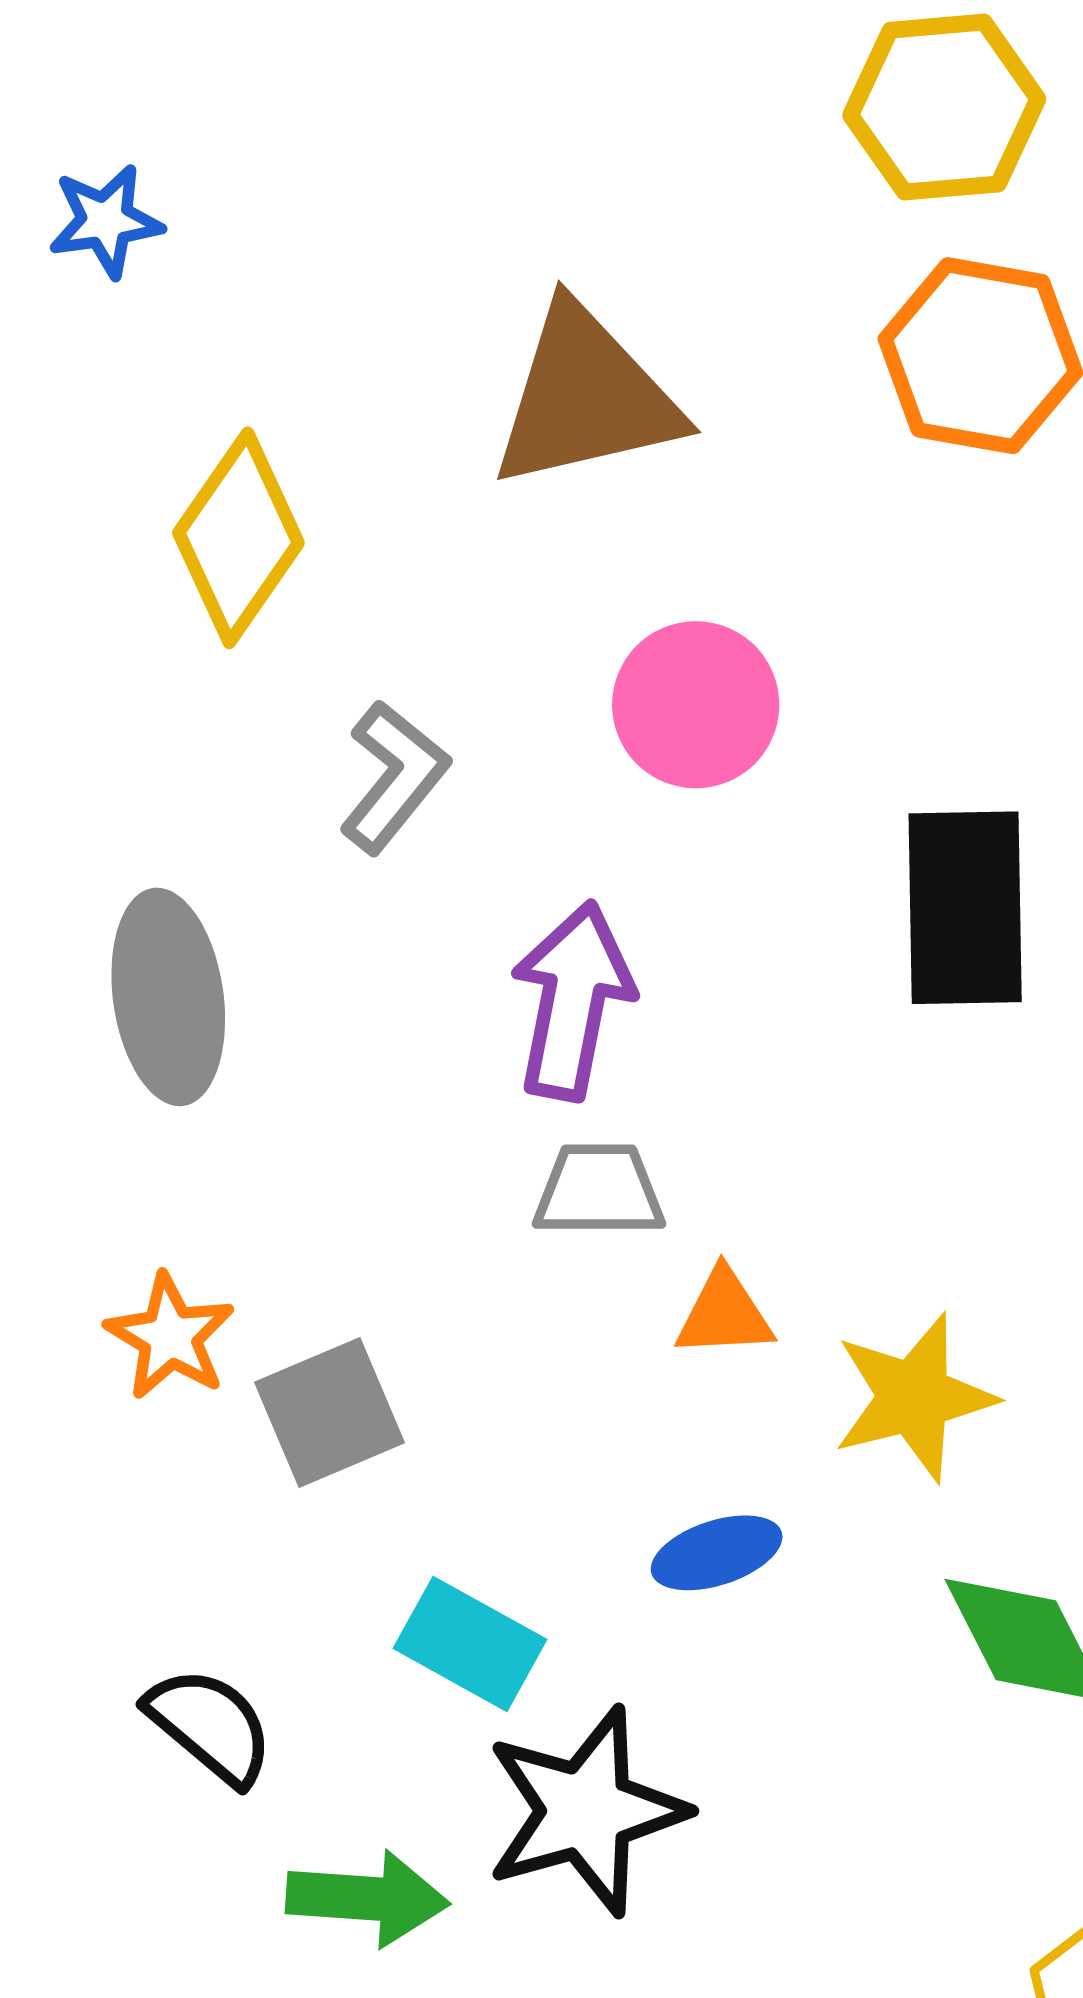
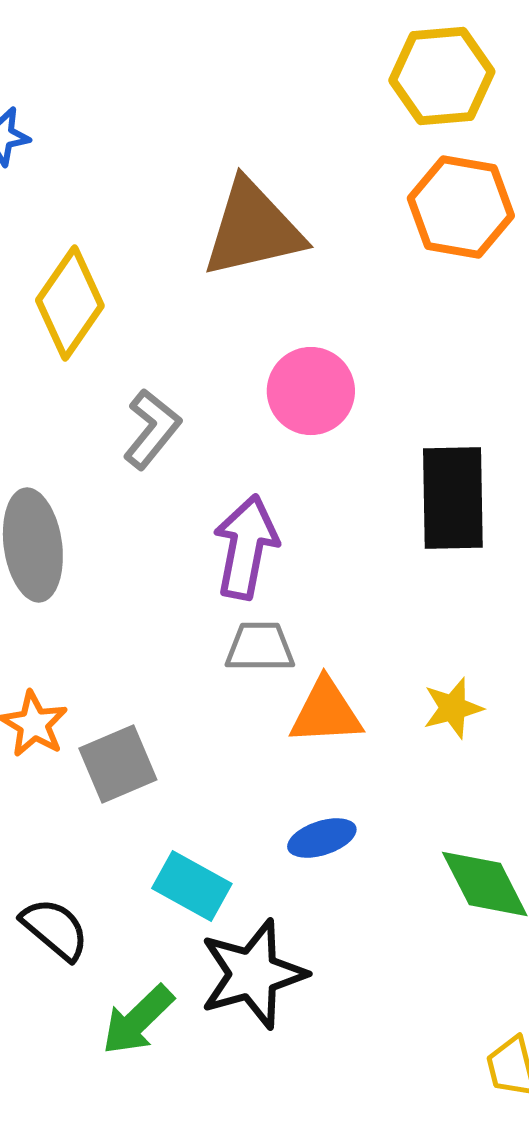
orange triangle: (724, 1314) -> (326, 712), size x1.4
yellow star: (914, 1397) -> (453, 708), moved, size x0.7
green arrow: (367, 1898) -> (138, 1020), turned 132

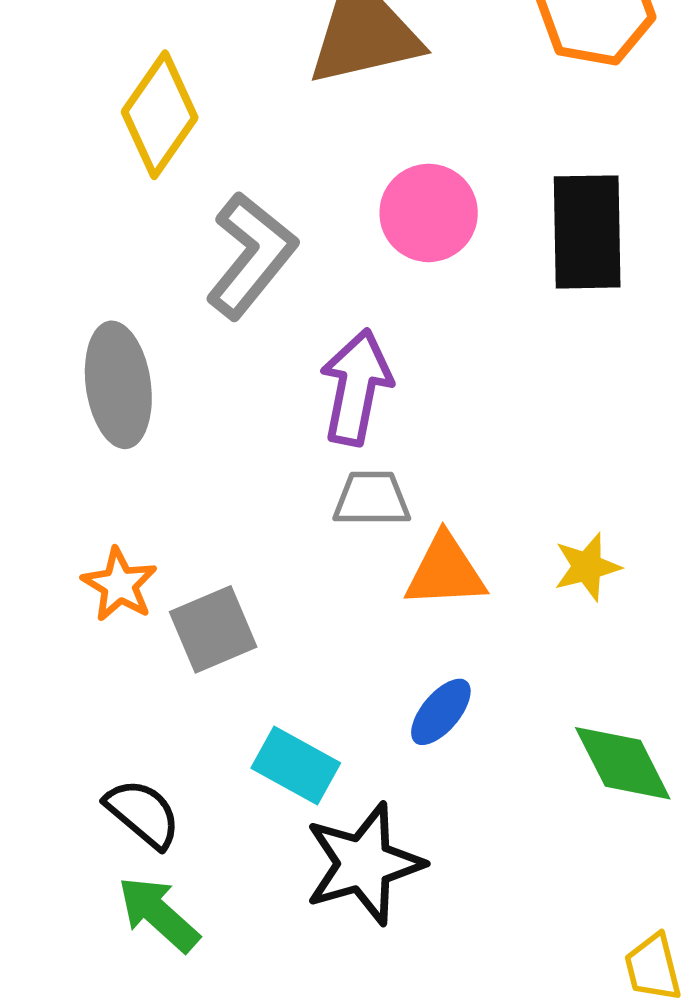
gray L-shape: (152, 429) -> (251, 255), size x1.4
black rectangle: (453, 498) -> (587, 232), moved
blue ellipse: (322, 838) -> (441, 712), turned -32
green arrow: (138, 1020) -> (158, 914), moved, turned 86

